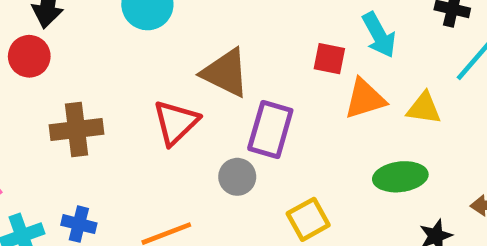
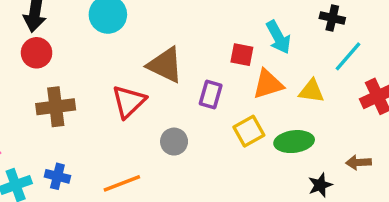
red circle: (29, 56) -> (37, 53), moved
purple rectangle: (270, 130) -> (211, 95), moved, size x0.7
yellow square: (308, 219) -> (249, 131), moved

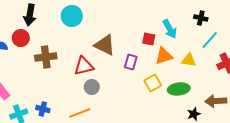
red circle: (37, 53) -> (21, 38), moved
red triangle: (129, 102) -> (84, 66), turned 30
brown cross: (56, 107) -> (46, 57), moved
gray circle: (174, 142) -> (92, 87), moved
brown arrow: (358, 162) -> (216, 101), size x1.5

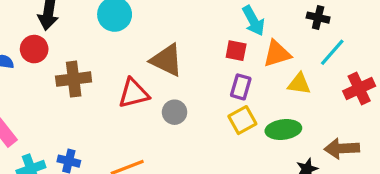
cyan arrow: (170, 29) -> (253, 21), moved
orange triangle: (164, 56) -> (277, 54), moved
purple rectangle: (131, 62) -> (241, 87), moved
gray circle: (92, 87) -> (175, 112), moved

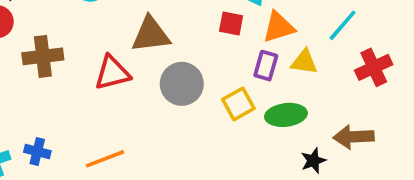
brown triangle: (167, 60) -> (151, 34), turned -33
purple rectangle: (241, 87) -> (266, 66), moved
gray circle: (175, 112) -> (182, 84), moved, size x1.5

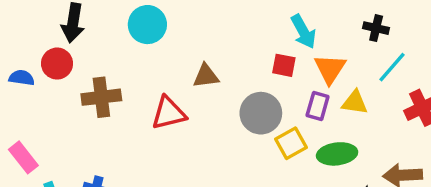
orange triangle: (279, 27) -> (330, 69), turned -40
brown triangle: (151, 34) -> (206, 76), size x0.7
gray circle: (182, 84) -> (261, 113), moved

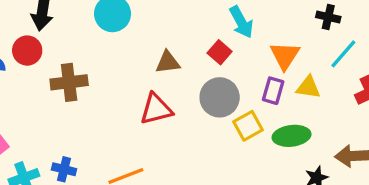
cyan arrow: (303, 32) -> (241, 22), moved
red square: (284, 65) -> (220, 52), moved, turned 30
red triangle: (169, 113) -> (156, 109), moved

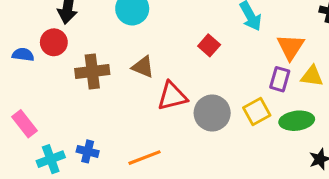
red square: (220, 52) -> (209, 45), moved
brown triangle: (168, 62) -> (143, 67), moved, turned 30
gray circle: (220, 97) -> (212, 113), moved

